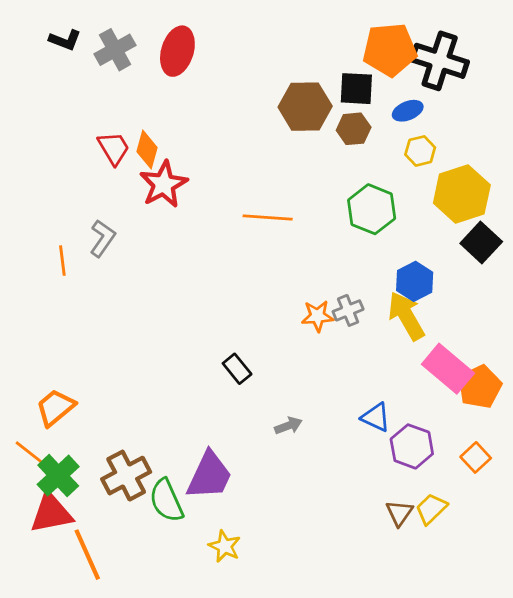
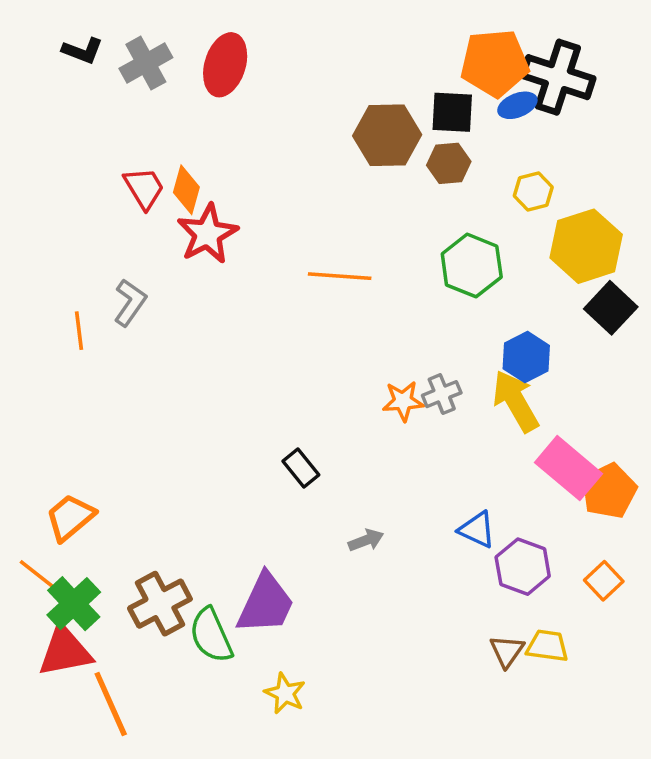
blue ellipse: (408, 111) -> (517, 105), moved
yellow trapezoid: (431, 509) -> (547, 646), turned 52

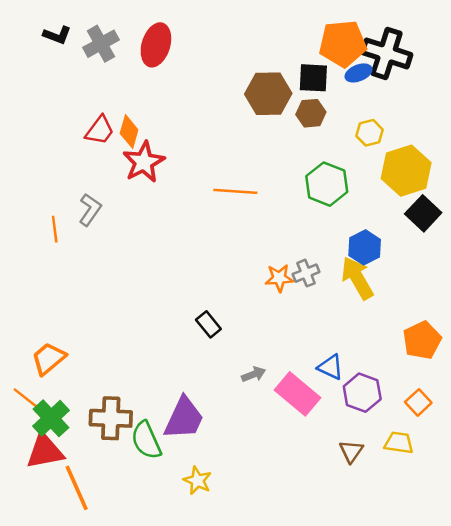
red trapezoid: (144, 188) -> (100, 130), turned 68
pink rectangle: (569, 468) -> (297, 394), moved
brown cross: (160, 604) -> (111, 418), turned 30
yellow trapezoid: (547, 646) -> (399, 443), moved

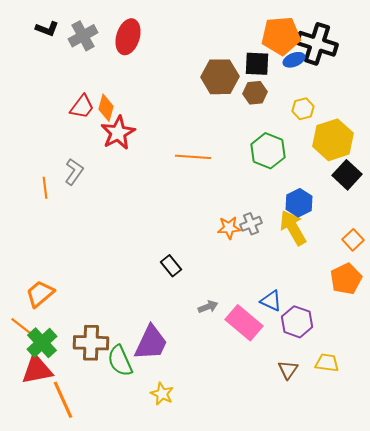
orange square: (418, 402) -> (353, 240), moved

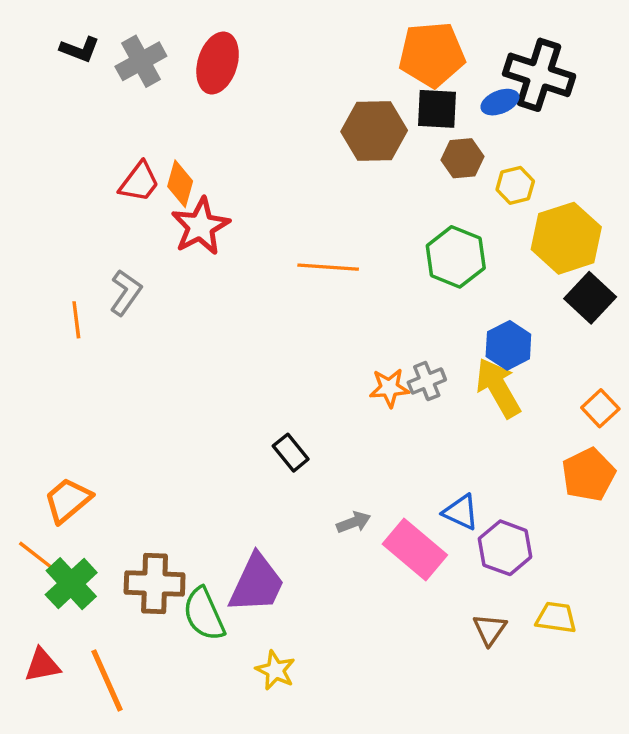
orange pentagon: (281, 36) -> (432, 54), moved
brown hexagon: (255, 93) -> (463, 158), moved
red triangle: (37, 370) -> (42, 665), moved, size x0.7

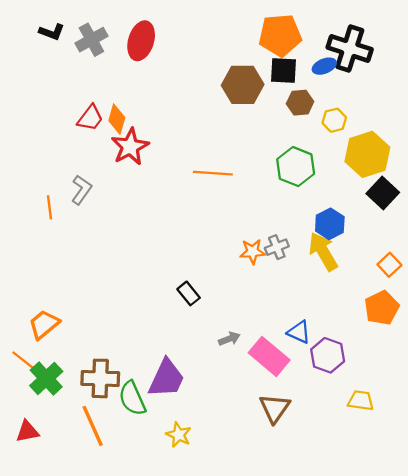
brown triangle: (490, 629) -> (275, 408), moved, size x1.4
orange line: (107, 680) -> (93, 426), moved

